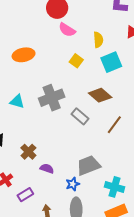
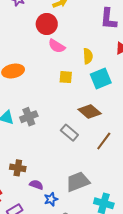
yellow square: (76, 61) -> (66, 77), turned -32
gray cross: (52, 98) -> (29, 117), moved, size x0.7
brown cross: (28, 152) -> (18, 168), turned -35
blue star: (73, 184) -> (51, 199), moved

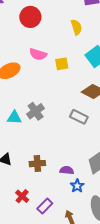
pink semicircle: (57, 46) -> (38, 54), moved
yellow semicircle: (88, 56) -> (76, 27), moved
purple semicircle: (36, 185) -> (67, 170), moved

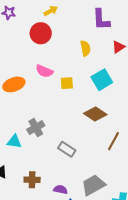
gray rectangle: (79, 117) -> (67, 149), moved
cyan triangle: (14, 118) -> (14, 142), moved

